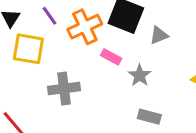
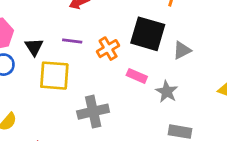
purple line: (49, 16) -> (72, 41), turned -42
orange cross: (85, 27) -> (108, 49), size x0.7

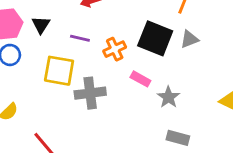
black triangle: (34, 47) -> (41, 25), moved
gray triangle: (182, 50) -> (189, 39), moved
gray cross: (93, 112) -> (90, 93), moved

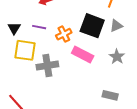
black triangle: (41, 25) -> (14, 28), moved
pink rectangle: (140, 79) -> (83, 55), size x1.5
gray star: (168, 97) -> (117, 57), moved

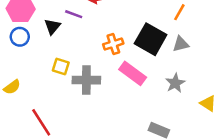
purple line: (39, 27) -> (74, 14), moved
yellow square: (25, 50) -> (61, 67), moved, size x0.6

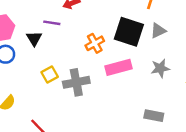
yellow square: (61, 67) -> (50, 75), turned -35
pink rectangle: (133, 73) -> (119, 67), turned -40
gray star: (175, 83) -> (160, 68), turned 30

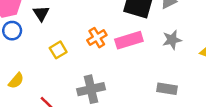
orange cross: (95, 43) -> (97, 38), moved
gray cross: (76, 82) -> (91, 89), moved

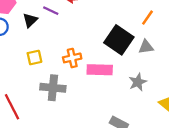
gray star: (172, 40) -> (138, 82), turned -30
gray cross: (91, 89) -> (53, 88), moved

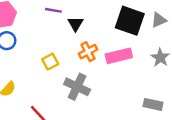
black triangle: (30, 20) -> (75, 24), moved
gray cross: (53, 88) -> (77, 87), turned 35

